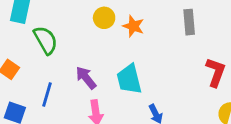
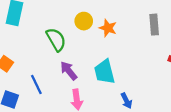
green semicircle: (46, 40) -> (56, 40), moved
blue line: (47, 94) -> (36, 85), turned -42

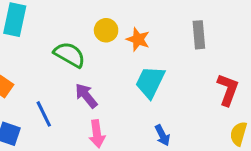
green semicircle: (56, 40) -> (70, 55), turned -30
cyan trapezoid: (104, 72) -> (150, 82), moved, turned 40

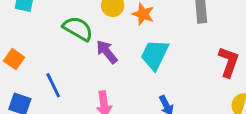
purple arrow: (86, 96) -> (107, 52), moved

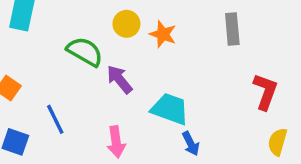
cyan trapezoid: (155, 55) -> (170, 109), moved, turned 84

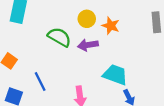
purple arrow: (120, 79) -> (88, 45), moved, turned -60

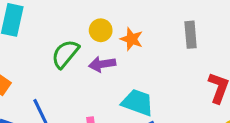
green semicircle: (59, 37) -> (65, 54), turned -80

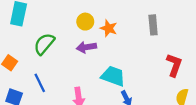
green semicircle: (65, 54) -> (44, 44), moved

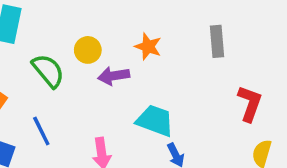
yellow circle: (85, 22) -> (88, 50), moved
green semicircle: (44, 44) -> (48, 71), turned 100

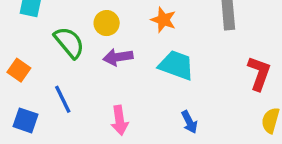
purple arrow: (114, 76) -> (118, 57), moved
cyan trapezoid: (155, 121) -> (176, 65), moved

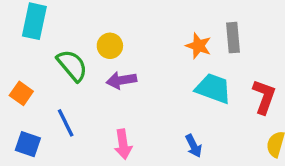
orange star: (163, 20) -> (198, 46), moved
cyan trapezoid: (176, 65) -> (213, 88), moved

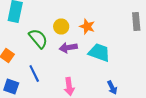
orange star: (198, 46) -> (87, 26), moved
cyan trapezoid: (213, 88) -> (99, 52), moved

